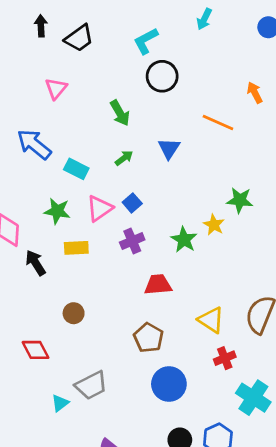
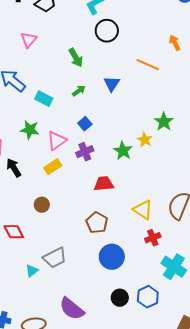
green star: (240, 200) -> (164, 122), turned 30
pink triangle: (99, 208) -> (57, 141), moved
yellow rectangle: (76, 248) -> (53, 167), moved, turned -30

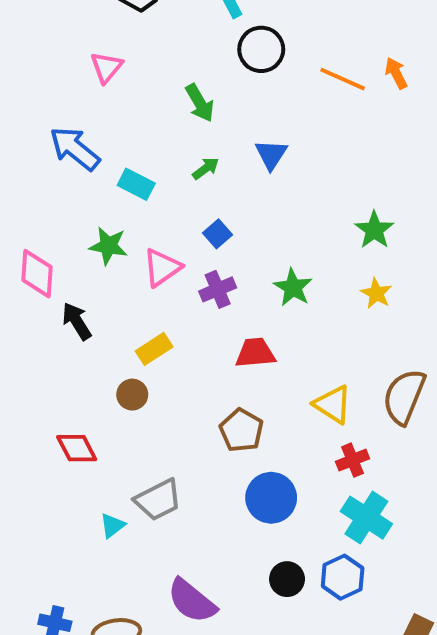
orange line: (148, 65) -> (343, 79), moved
yellow star: (145, 140) -> (376, 293), moved
yellow rectangle: (53, 167) -> (154, 349), moved
cyan cross: (174, 267) -> (366, 518), moved

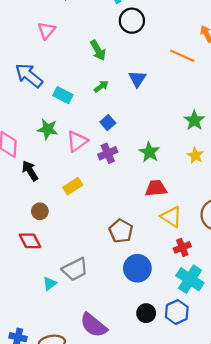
orange line: (343, 79) -> (182, 56), moved
red trapezoid: (255, 353) -> (156, 188), moved
brown circle: (132, 395) -> (40, 211), moved

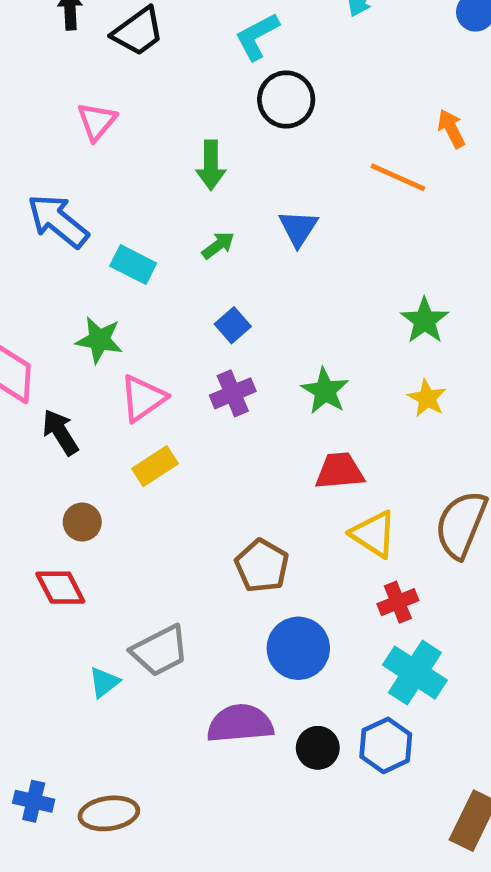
green arrow: (98, 50) -> (211, 165), turned 30
pink triangle: (77, 141) -> (143, 398), moved
purple semicircle: (94, 325) -> (240, 724), moved, turned 136

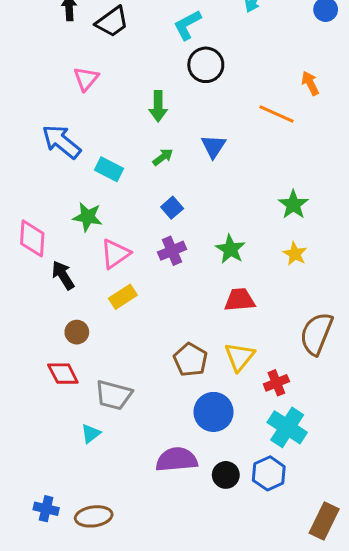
yellow triangle: (374, 534) -> (240, 357), moved, turned 36
gray trapezoid: (160, 651) -> (114, 395), moved, turned 42

